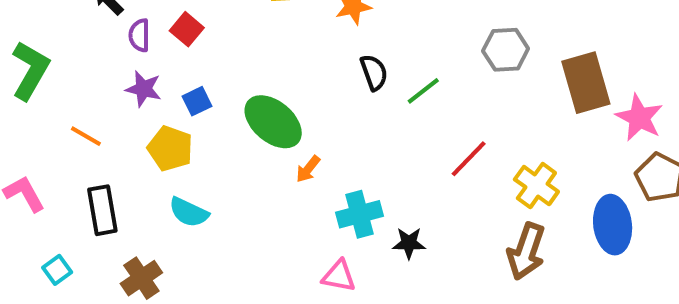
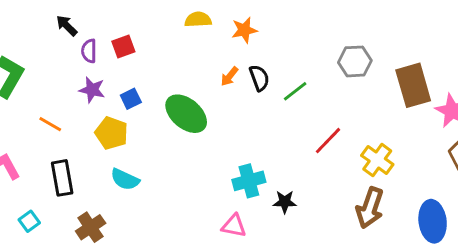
red square: (187, 29) -> (123, 46), turned 30
orange arrow: (308, 169) -> (229, 76), moved
blue ellipse: (613, 225) -> (433, 221), moved

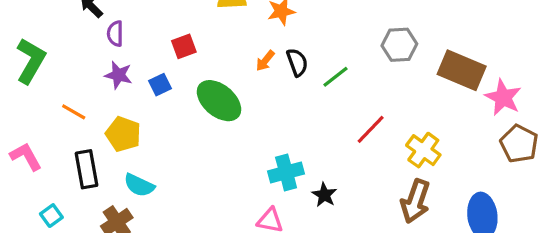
red square: (123, 46) -> (184, 46), moved
brown rectangle: (413, 85) -> (462, 70), turned -51
yellow pentagon: (111, 133) -> (123, 134), moved
cyan semicircle: (125, 179) -> (139, 185), moved
black star: (285, 202) -> (324, 195), turned 30

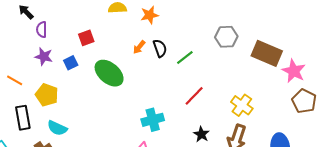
red line: (371, 129) -> (194, 96), moved
black star: (324, 195) -> (201, 134), moved

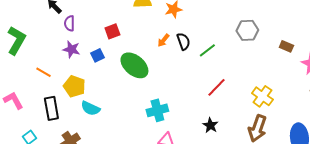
brown rectangle: (267, 53) -> (286, 46), size x0.5
cyan cross: (153, 120) -> (157, 110), moved
cyan semicircle: (57, 128) -> (90, 108), moved
black star: (201, 134) -> (210, 125), moved

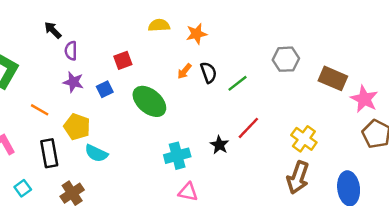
brown rectangle: (286, 46) -> (333, 78), size x1.6
black star: (210, 125) -> (219, 145), moved

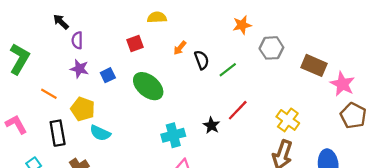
orange star: (196, 34) -> (242, 25), moved
red square: (123, 60) -> (135, 44), moved
orange arrow: (184, 71) -> (180, 48), moved

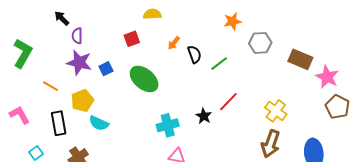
purple star: (79, 69) -> (79, 63), size x1.4
yellow pentagon: (83, 109) -> (82, 101), turned 30

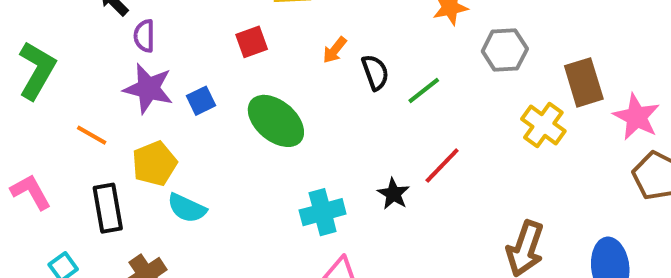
brown rectangle: (300, 59) -> (584, 82), turned 50
yellow cross: (276, 111) -> (543, 125), moved

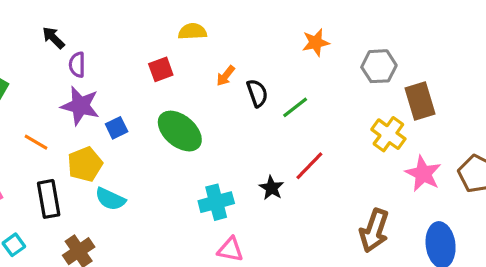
gray hexagon: (505, 50) -> (379, 66), moved
blue square: (201, 101) -> (117, 128), moved
pink star: (637, 117) -> (423, 174), moved

